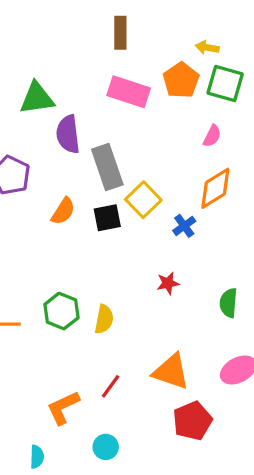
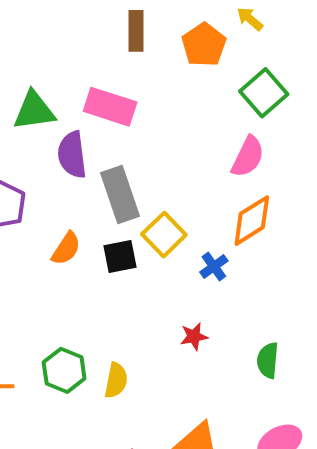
yellow arrow: (207, 47) -> (250, 19), moved, turned 30
orange pentagon: (181, 80) -> (204, 45), moved
green square: (225, 83) -> (264, 93), turned 33
pink rectangle: (129, 92) -> (110, 107), moved
pink semicircle: (212, 136) -> (248, 157), size x1.5

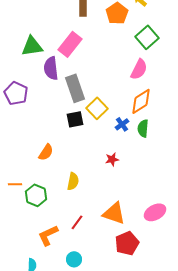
pink rectangle: (110, 107) -> (70, 44), turned -70
orange semicircle: (66, 249) -> (46, 152), moved
green semicircle: (268, 360) -> (143, 128), moved
green hexagon: (64, 370) -> (36, 195), moved

